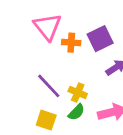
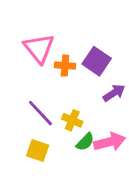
purple square: (100, 39) -> (97, 61), turned -30
green semicircle: (76, 112) -> (85, 142), moved

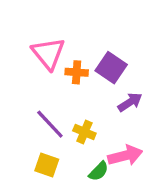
green semicircle: (85, 142) -> (99, 171), moved

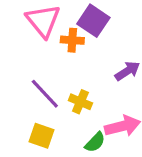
purple square: (111, 68) -> (93, 21), moved

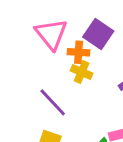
yellow cross: (80, 102) -> (82, 72), moved

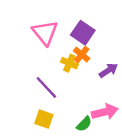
orange cross: (79, 52) -> (82, 55), moved, turned 35

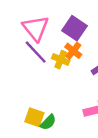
purple line: (46, 87) -> (36, 52), moved
green semicircle: (84, 124) -> (48, 122), moved

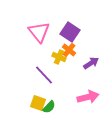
purple line: (36, 52) -> (44, 75), moved

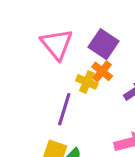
purple line: (44, 75) -> (64, 109), turned 60

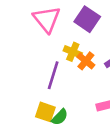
orange cross: (102, 71) -> (86, 61), moved

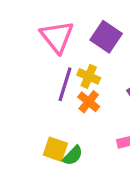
orange cross: (86, 61) -> (89, 102), moved
purple line: (53, 75) -> (65, 84), moved

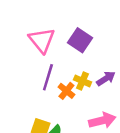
yellow cross: (89, 76) -> (82, 81), moved

